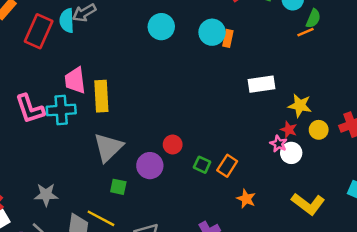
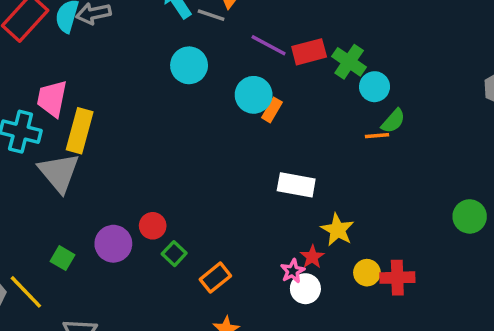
yellow circle: (319, 130) -> (367, 273), moved
gray triangle: (108, 147) -> (59, 173), moved, turned -44
green square: (202, 165) -> (174, 254), moved

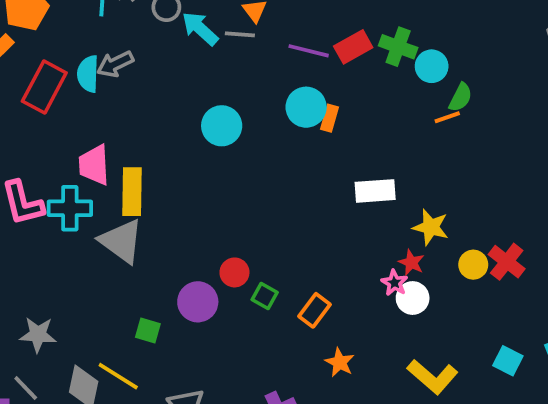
cyan circle: (189, 65) -> (222, 126), moved
red cross: (397, 278) -> (507, 262), turned -36

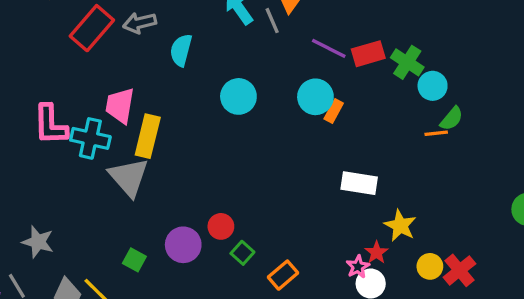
gray line: (240, 34) -> (272, 21), turned 50
gray arrow: (115, 64) -> (140, 23), moved
cyan semicircle: (88, 74) -> (181, 50), moved

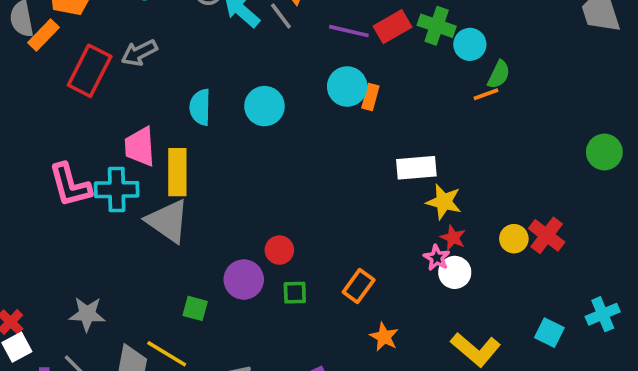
cyan semicircle: (181, 50) -> (200, 107), moved
yellow star: (400, 226) -> (444, 202), moved
green square: (242, 253) -> (295, 293), moved, turned -30

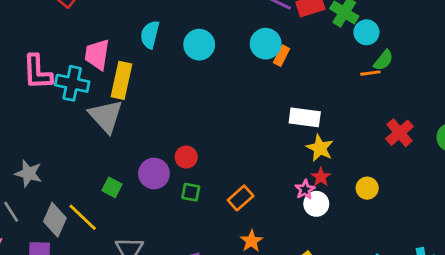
red cross: (547, 235) -> (400, 133), moved

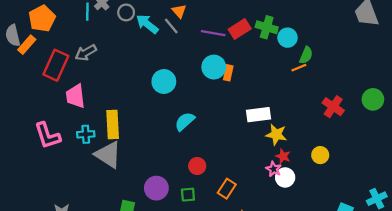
cyan semicircle: (150, 35) -> (185, 121), moved, turned 50
pink trapezoid: (97, 54) -> (75, 96), moved
cyan cross: (72, 83) -> (86, 134), moved, size x0.7
red circle: (186, 157) -> (197, 166), moved

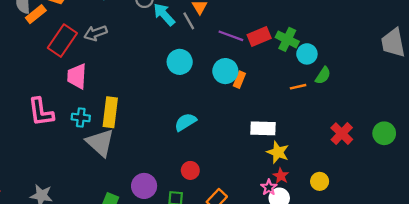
orange line: (299, 68) -> (298, 87), moved
cyan circle: (164, 81) -> (180, 62), moved

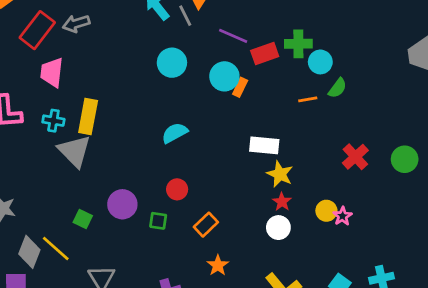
red rectangle: (259, 36) -> (265, 53), moved
green cross: (287, 39) -> (298, 44), turned -30
pink star: (269, 187) -> (342, 216), moved

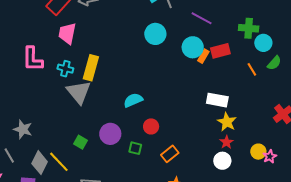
red rectangle: (265, 53) -> (220, 51), moved
orange line: (308, 99) -> (252, 69), turned 64
cyan semicircle: (175, 133) -> (133, 100), moved

